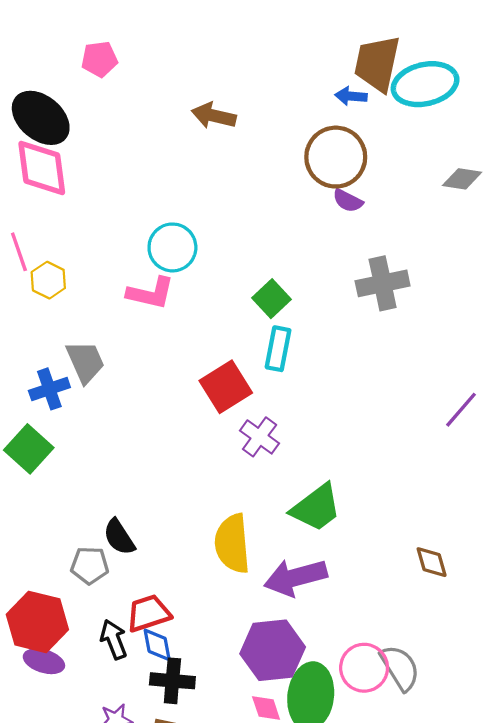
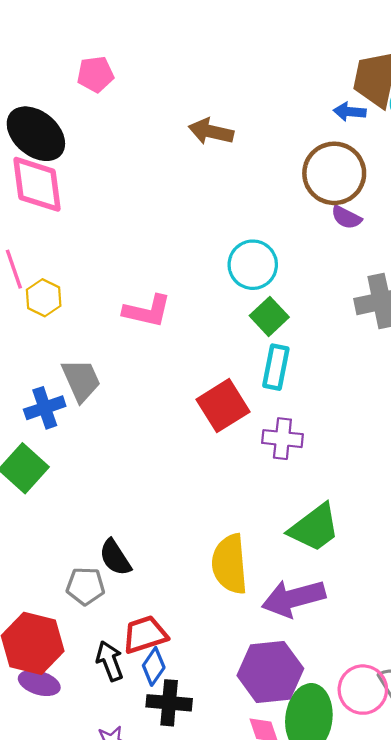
cyan circle: (172, 247) -> (253, 265), moved
purple cross: (260, 437) -> (282, 439), moved, turned -30
blue diamond: (157, 645) -> (154, 666), turned 45

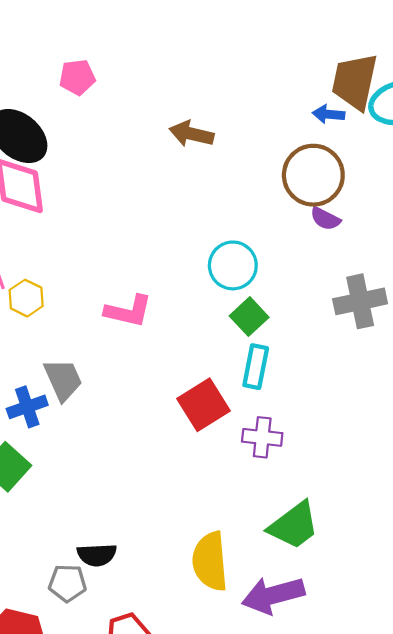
black semicircle: (115, 557) -> (97, 555), turned -60

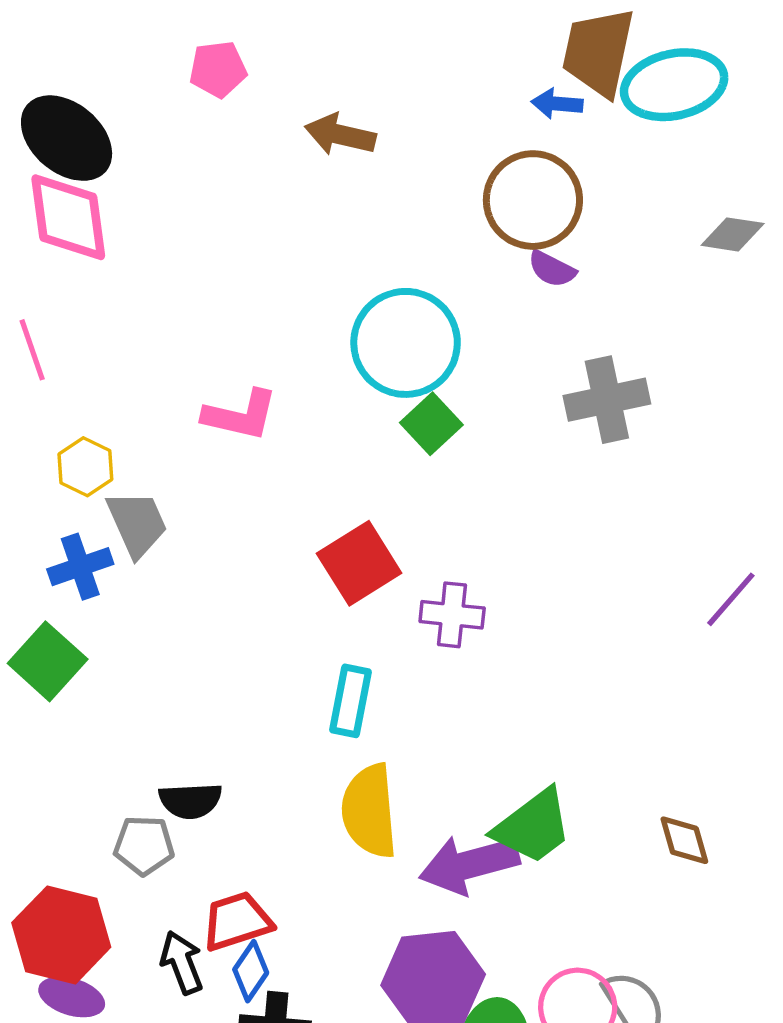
pink pentagon: (77, 77) -> (218, 69), moved
cyan circle: (233, 265) -> (406, 343), size x1.4
yellow hexagon: (26, 298) -> (85, 467), moved
cyan rectangle: (256, 367) -> (350, 701), moved
green trapezoid: (294, 525) -> (533, 827), moved

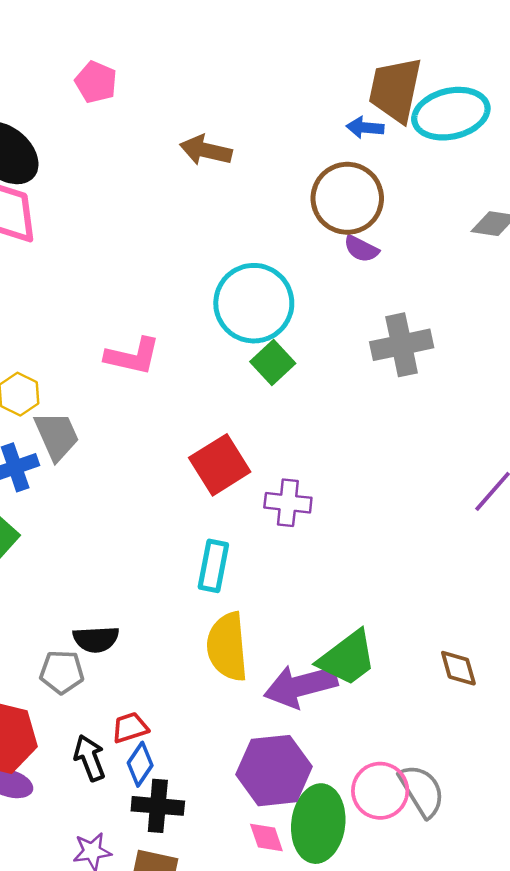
pink pentagon: (218, 69) -> (96, 82), moved, turned 30
red trapezoid: (237, 921) -> (130, 728), size x0.7

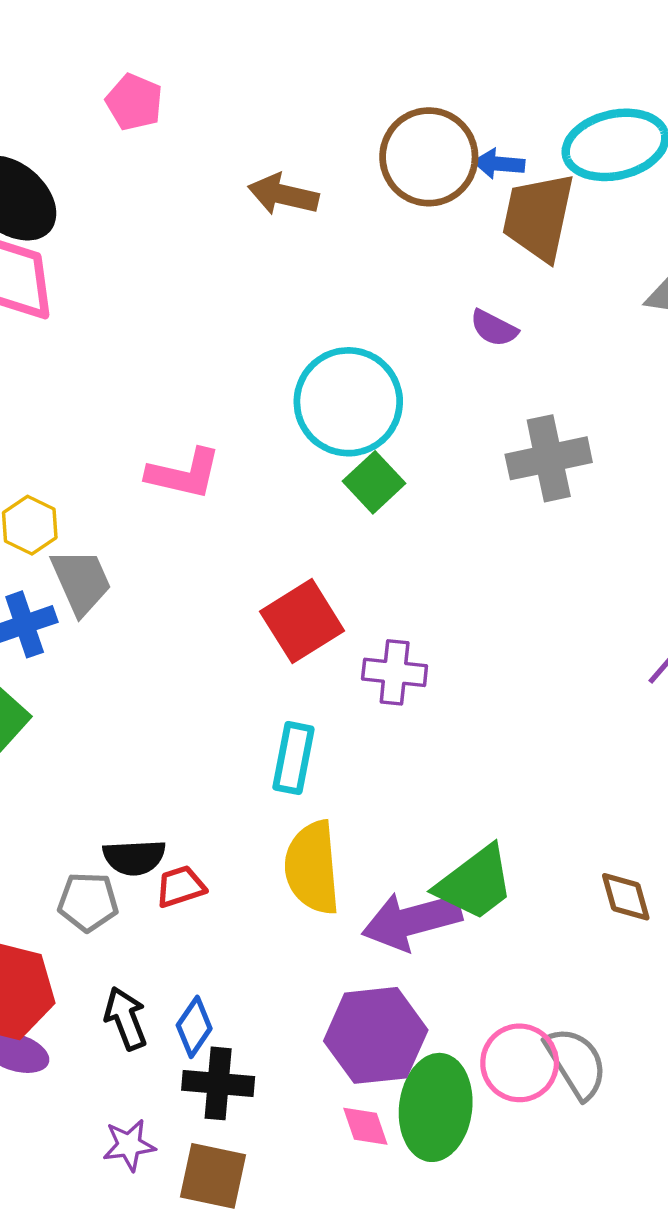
brown trapezoid: (395, 90) -> (538, 217), moved
brown circle: (347, 198) -> (429, 157), moved
red trapezoid: (130, 728) -> (180, 886), moved

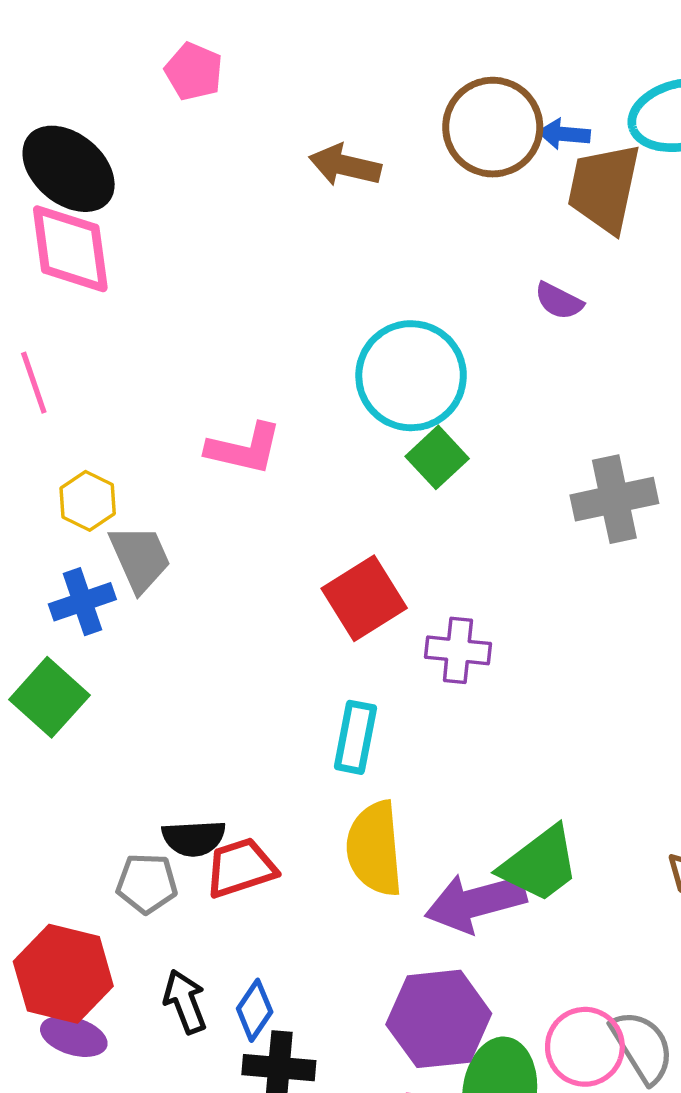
gray cross: (549, 458) -> (614, 499), moved
red trapezoid: (180, 886) -> (241, 868), size x1.4

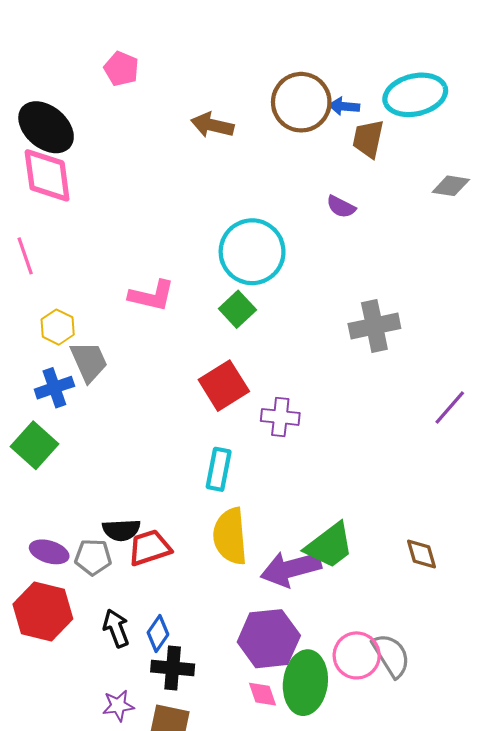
brown trapezoid: (604, 188) -> (368, 139), size x0.7
green square: (437, 457) -> (237, 309), moved
purple ellipse: (74, 1036) -> (49, 552), moved

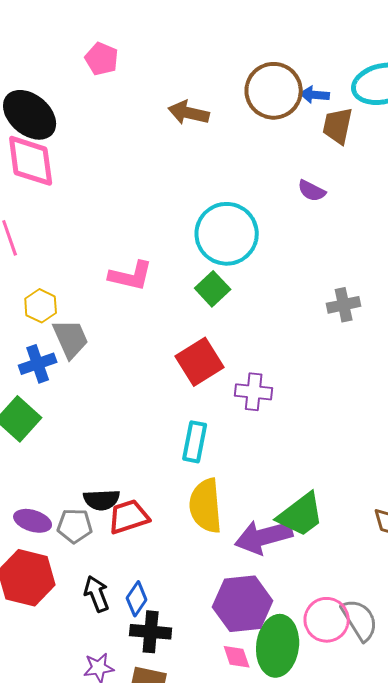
gray cross: (374, 326) -> (344, 305), size x0.7

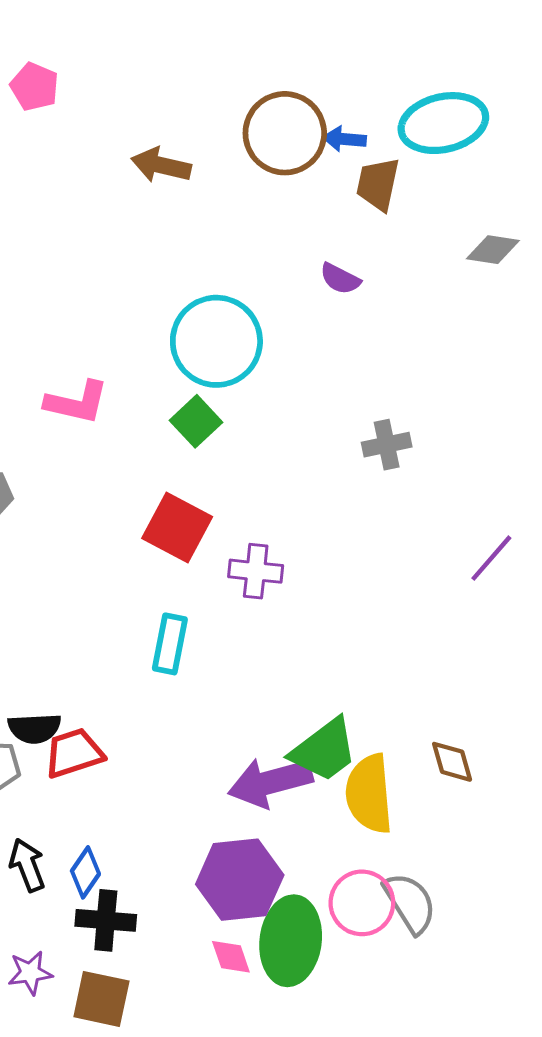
red square: (200, 362) -> (177, 528), turned -30
yellow semicircle: (206, 506) -> (369, 794), moved

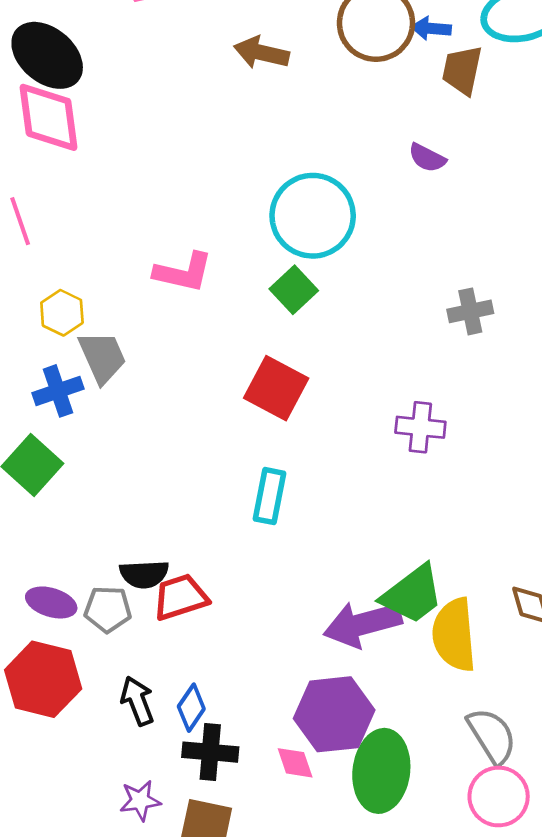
purple cross: (256, 571) -> (420, 427), moved
pink circle: (362, 903) -> (499, 797), moved
pink diamond: (231, 957) -> (295, 763), moved

